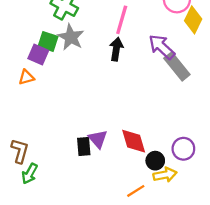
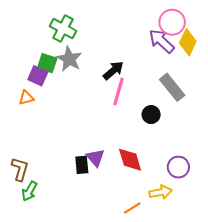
pink line: (122, 20) -> (119, 91), moved
purple arrow: (162, 47) -> (162, 41), moved
black arrow: (116, 49) -> (113, 70), turned 40
black circle: (155, 161) -> (151, 115), moved

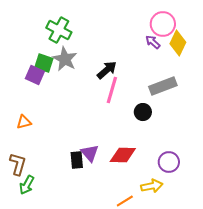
purple arrow: (162, 41) -> (153, 42), size x0.6
gray rectangle: (172, 87) -> (163, 86), turned -72
orange triangle: (26, 98) -> (24, 122), moved
red diamond: (130, 160) -> (123, 155), turned -72

